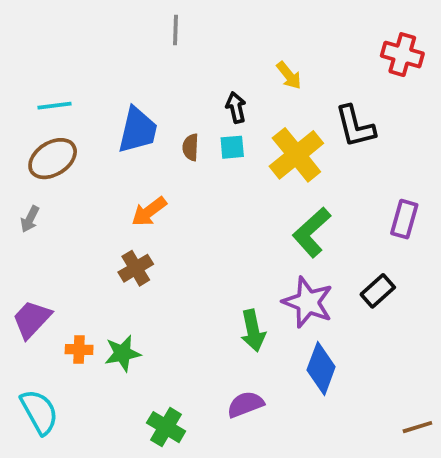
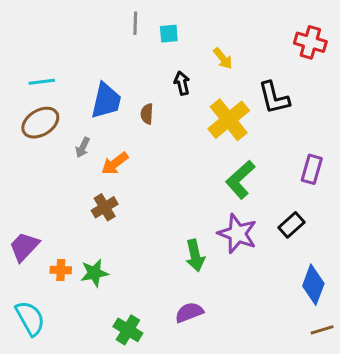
cyan square: (232, 147) -> (169, 34), moved
gray arrow: (30, 219) -> (83, 147), moved
blue diamond: (321, 368) -> (313, 285), moved

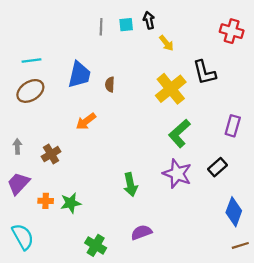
gray line: (135, 23) -> (101, 27), moved
black arrow: (182, 83) -> (149, 20), moved
gray arrow: (83, 147) -> (17, 146), moved, turned 152
brown cross: (105, 207) -> (51, 154), moved
green arrow: (195, 255) -> (130, 185), moved

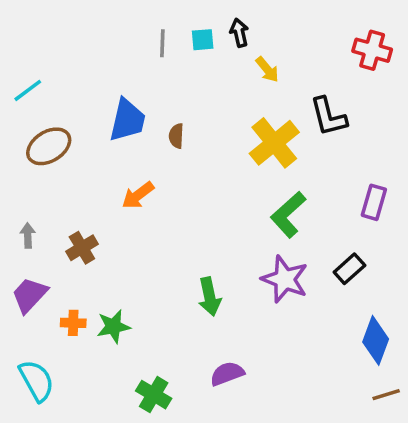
cyan line: (31, 61) -> (28, 90), moved, turned -30

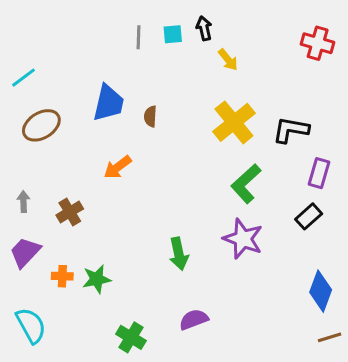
black L-shape: (328, 117) -> (291, 130), moved, turned 114
black rectangle: (349, 269) -> (309, 216), moved

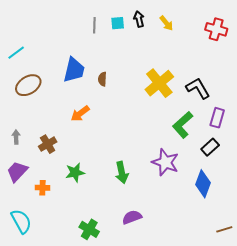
yellow arrow: (228, 60) -> (166, 23), moved
black L-shape: (291, 130) -> (198, 88), turned 50
green L-shape: (246, 184) -> (183, 125), moved
green star: (97, 279) -> (75, 173), moved
blue diamond: (321, 291) -> (203, 184), moved

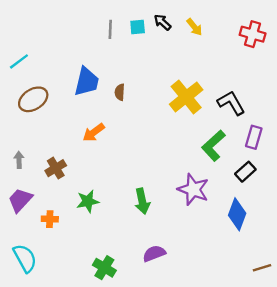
black arrow: (139, 19) -> (162, 22), turned -35

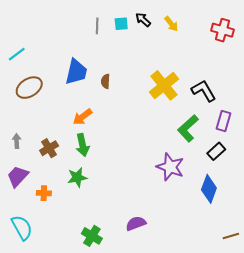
green arrow: (142, 201) -> (82, 145), moved

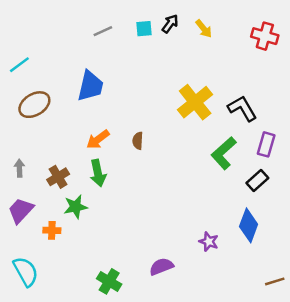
black arrow: (143, 20) -> (170, 24), turned 84
gray line: (97, 26) -> (103, 31), moved, turned 63
brown semicircle: (105, 81) -> (138, 141), moved
purple star: (170, 167) -> (209, 242), moved, size x0.6
green star: (77, 177) -> (75, 207), moved

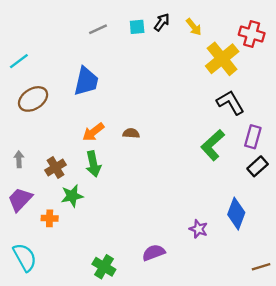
yellow cross: (195, 102) -> (222, 59), moved
brown semicircle: (138, 141) -> (131, 133), turned 91
black rectangle: (257, 181) -> (258, 166), moved

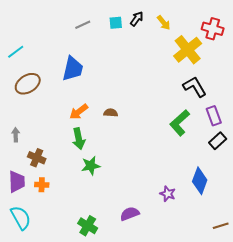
purple rectangle: (253, 137) -> (214, 116), turned -36
brown cross: (55, 168) -> (37, 158), moved, turned -36
green star: (72, 196) -> (91, 166), moved
purple trapezoid: (20, 199) -> (17, 182), moved, turned 135

